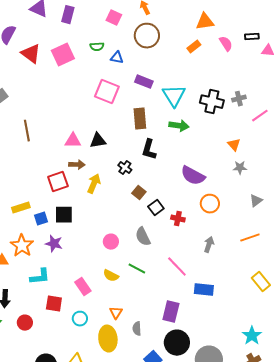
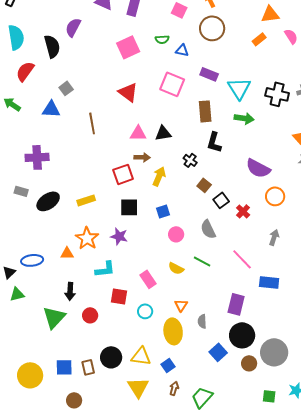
red triangle: (31, 54) -> (128, 92), moved
blue square: (41, 219) -> (163, 211), moved
red cross: (178, 219) -> (243, 211), turned 32

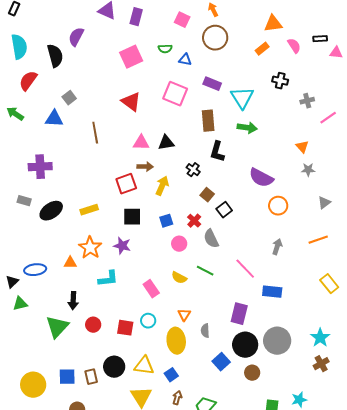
black cross: (277, 94) -> (280, 81), moved, size x0.7
red cross: (243, 211) -> (194, 221), moved
red square: (119, 296) -> (125, 328), moved
gray circle: (274, 352) -> (277, 341), moved

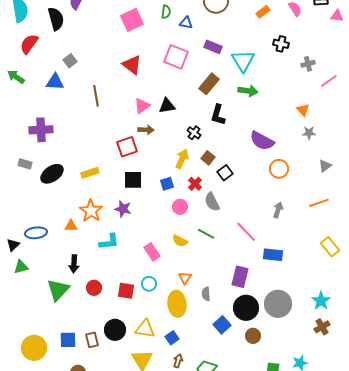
green semicircle: (165, 49) -> (166, 12), turned -80
brown rectangle: (208, 121) -> (209, 84), turned 45
pink triangle: (141, 143) -> (142, 106), turned -36
yellow arrow: (162, 186) -> (182, 159), moved

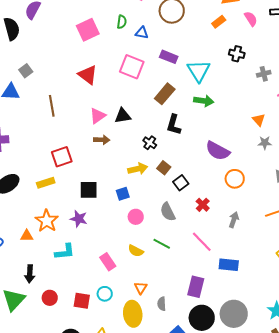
red square: (127, 147) -> (62, 157), moved
yellow arrow: (182, 159) -> (138, 169), turned 54
red cross: (195, 184) -> (203, 205), moved

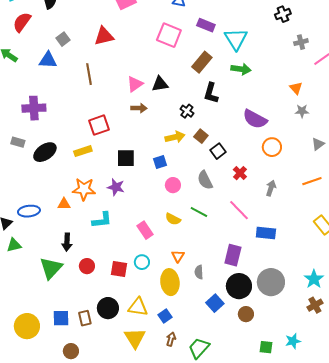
black cross: (237, 54) -> (283, 14), moved, turned -35
red triangle: (88, 75) -> (104, 36), moved, turned -50
orange star: (47, 221) -> (84, 189), turned -30

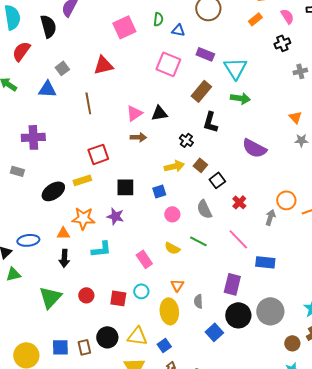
orange circle: (272, 147) -> (286, 200), moved
black ellipse: (45, 152) -> (53, 191), moved
black arrow: (67, 242) -> (64, 258), moved
brown circle: (246, 314) -> (292, 343), moved

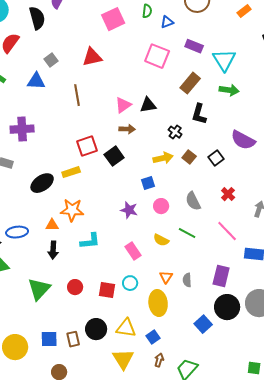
blue triangle: (178, 30) -> (167, 22), turned -32
black square: (217, 180) -> (216, 158), moved
black square: (125, 187) -> (114, 156), moved, turned -36
purple star: (115, 216) -> (129, 210), moved
gray semicircle: (198, 301) -> (187, 280), moved

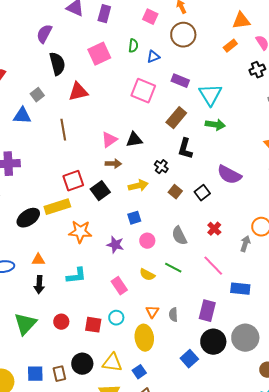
black semicircle: (37, 18) -> (57, 64), moved
yellow arrow: (163, 158) -> (138, 186), moved
yellow rectangle: (71, 172) -> (57, 207), size x1.4
orange star: (72, 210) -> (80, 232), moved

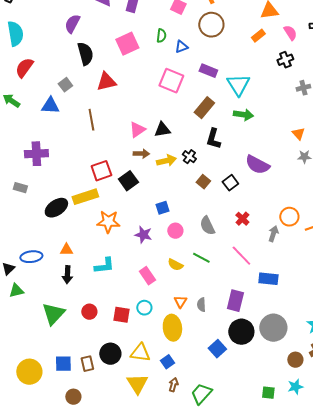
yellow arrow: (138, 186) -> (166, 161), moved

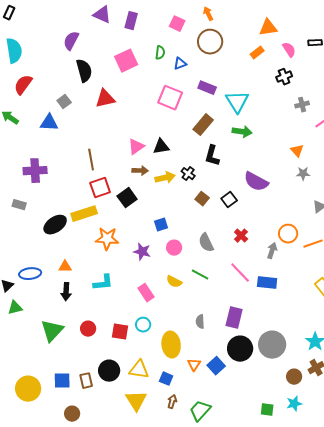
brown line: (91, 120) -> (91, 160), moved
blue rectangle: (268, 279) -> (267, 283), moved
orange triangle: (180, 302) -> (194, 365), moved
blue square: (167, 362) -> (166, 379), turned -32

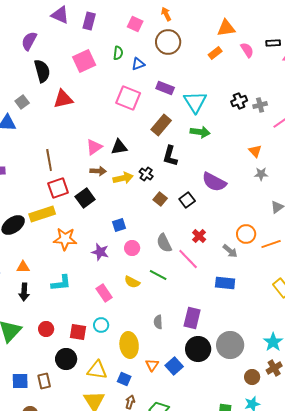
black cross: (284, 77) -> (239, 101), moved
gray arrow: (272, 251) -> (230, 251), turned 112
pink line: (240, 273) -> (188, 259), moved
black circle: (109, 371) -> (66, 359), moved

